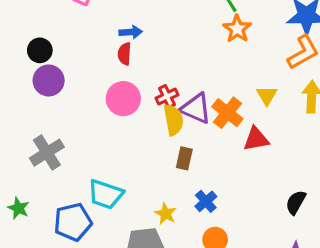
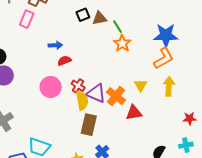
red semicircle: (125, 54) -> (64, 61), moved, turned 64
red cross: (167, 96) -> (78, 86), turned -32
brown rectangle: (184, 158) -> (89, 125), size x1.5

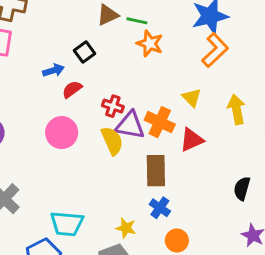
black square: (83, 15) -> (85, 52), moved
green line: (118, 27) -> (137, 21), turned -32
red cross: (78, 86) -> (113, 106), moved
yellow arrow: (169, 86) -> (236, 109), moved
brown rectangle: (89, 125) -> (156, 171), moved

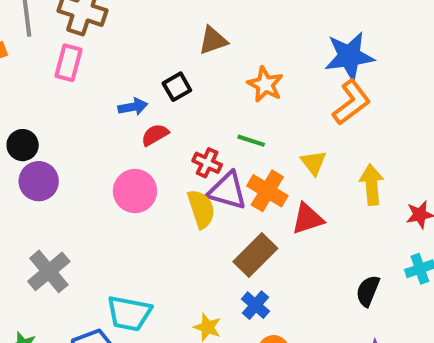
green line: (137, 21) -> (251, 141), moved
brown rectangle: (156, 171) -> (255, 255), turned 40

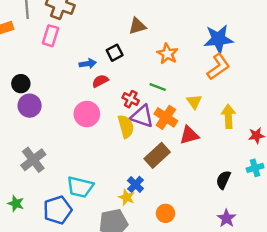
blue cross: (256, 305) -> (135, 184), moved

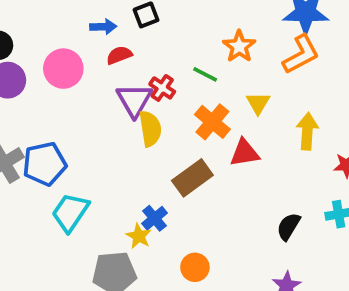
orange star: (167, 54) -> (239, 46), moved
pink circle: (87, 114) -> (63, 69), moved
purple triangle: (142, 116) -> (134, 100), moved, turned 35
cyan trapezoid: (80, 187) -> (70, 212), turned 104
blue pentagon: (58, 210) -> (45, 164), moved

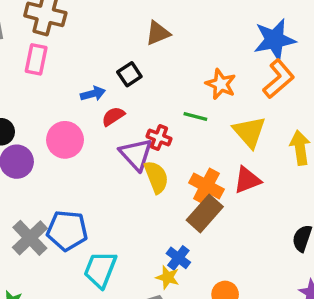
yellow triangle: (258, 103) -> (249, 132), size x1.5
orange cross: (212, 122) -> (206, 186), moved
blue pentagon: (45, 164) -> (67, 230), turned 30

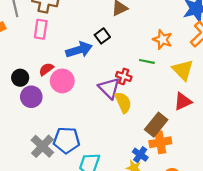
blue arrow: (93, 94) -> (79, 50), size x1.6
red semicircle: (113, 116) -> (46, 69), moved
orange cross: (206, 186) -> (160, 142), moved, turned -35

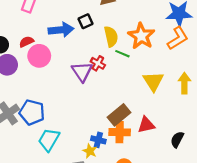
orange star: (162, 39) -> (141, 36), size x1.4
yellow triangle: (183, 70) -> (153, 81), moved
red triangle: (183, 101) -> (146, 125), moved
yellow semicircle: (123, 102) -> (111, 36), moved
blue cross: (140, 155) -> (98, 140), turned -32

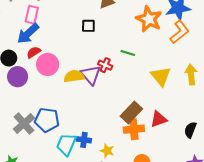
black square: (85, 21) -> (88, 26), turned 32
blue arrow: (61, 30) -> (28, 34), moved, turned 150
yellow semicircle: (111, 36) -> (74, 76), moved, turned -78
orange star: (141, 36) -> (149, 19), moved
blue cross: (98, 140) -> (84, 140), moved

